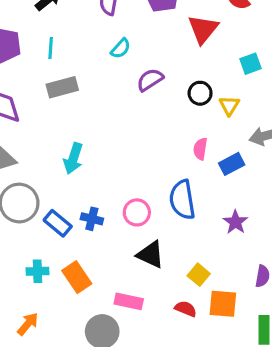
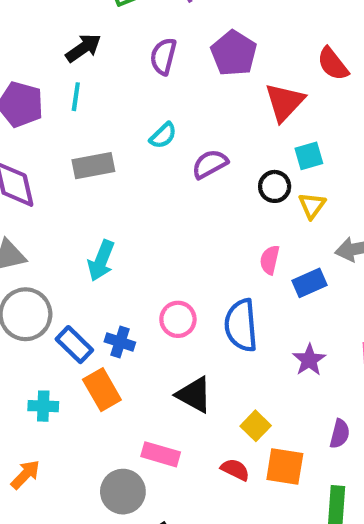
cyan line: (51, 48) -> (76, 97), moved
cyan semicircle: (121, 48) -> (163, 136), moved
cyan square: (250, 64) -> (309, 156), moved
pink circle: (137, 212) -> (178, 319), moved
orange rectangle: (77, 277) -> (102, 390), moved

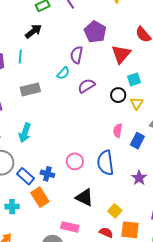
black arrow: (83, 48) -> (33, 31), moved
purple semicircle: (163, 56) -> (77, 55), moved
cyan arrow: (101, 261) -> (25, 133), moved
blue rectangle: (310, 283) -> (137, 141), turned -35

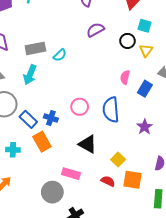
cyan semicircle: (63, 73) -> (60, 55), moved
cyan square: (134, 79) -> (144, 26), turned 32
gray rectangle: (30, 89) -> (35, 48), moved

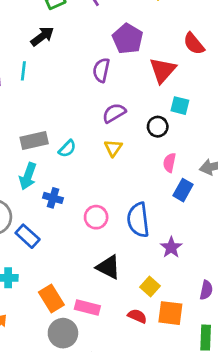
yellow triangle: (146, 50) -> (113, 148), moved
pink semicircle: (125, 77) -> (169, 163), moved
blue cross: (51, 118) -> (53, 198), moved
purple star: (145, 127) -> (171, 247), moved
orange rectangle: (42, 142) -> (51, 298), moved

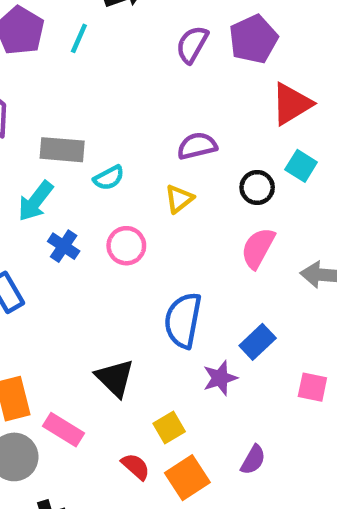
purple semicircle: (101, 70) -> (192, 44), moved
pink semicircle: (169, 163) -> (258, 248), size x1.4
blue rectangle: (183, 190) -> (258, 342), moved
pink circle: (96, 217) -> (126, 246), moved
orange square: (170, 313) -> (187, 478), turned 32

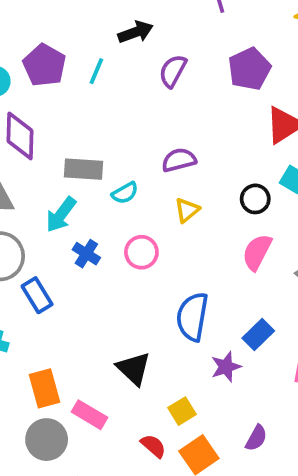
purple semicircle: (192, 44) -> (173, 71), moved
purple semicircle: (197, 146) -> (179, 160), moved

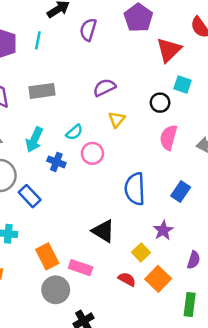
gray rectangle: (84, 169) -> (42, 91), moved
cyan semicircle: (125, 193) -> (74, 132), moved
purple star: (226, 367) -> (163, 230), moved

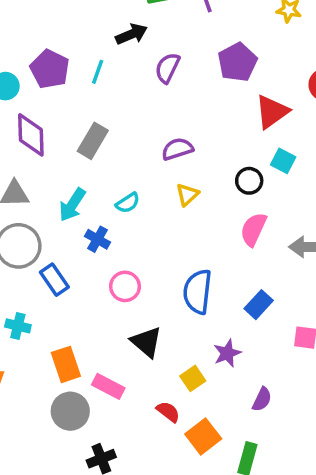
gray rectangle: (42, 91) -> (93, 141), turned -60
pink circle: (92, 153) -> (125, 286), moved
orange square: (158, 279) -> (203, 436), moved

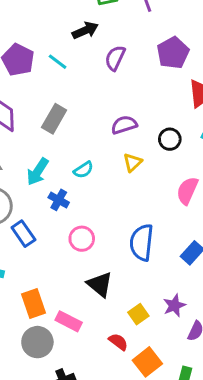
cyan line: (98, 72) -> (58, 62), turned -72
black circle: (249, 181) -> (170, 139), moved
purple star: (227, 353) -> (174, 306), moved

